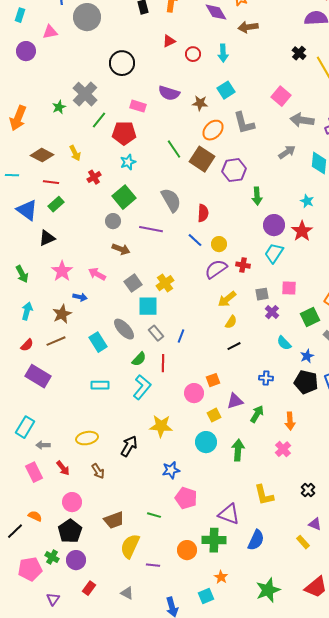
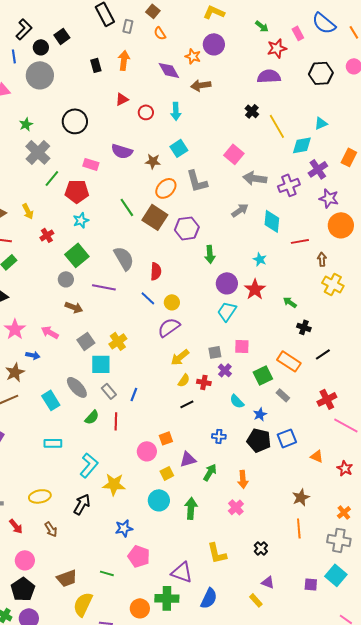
green star: (59, 107) -> (26, 124), moved
red cross: (243, 265) -> (204, 382), moved
cyan L-shape: (142, 387) -> (89, 465), moved

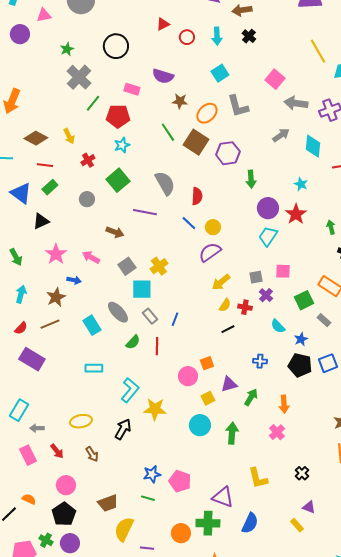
black cross: (252, 111) -> (249, 36), moved
brown star: (153, 161) -> (180, 101), moved
gray circle: (66, 279) -> (87, 199), moved
green arrow: (290, 302) -> (331, 227), turned 40
blue star: (124, 528) -> (152, 474), moved

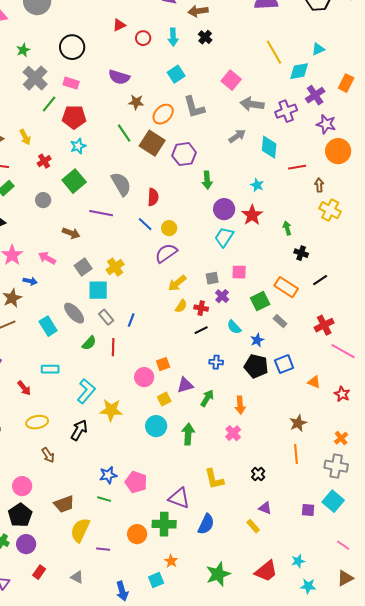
pink rectangle: (132, 89) -> (71, 83), moved
black line: (228, 329) -> (201, 330), moved
red arrow: (57, 451) -> (24, 388), moved

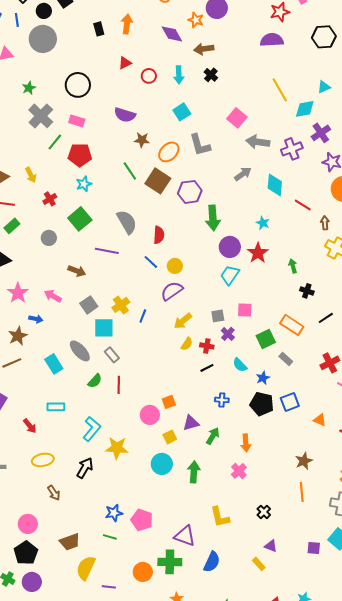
red line: (297, 167) -> (303, 205), turned 42
green arrow: (207, 180) -> (213, 218), size x1.4
blue line: (131, 320) -> (143, 316), moved

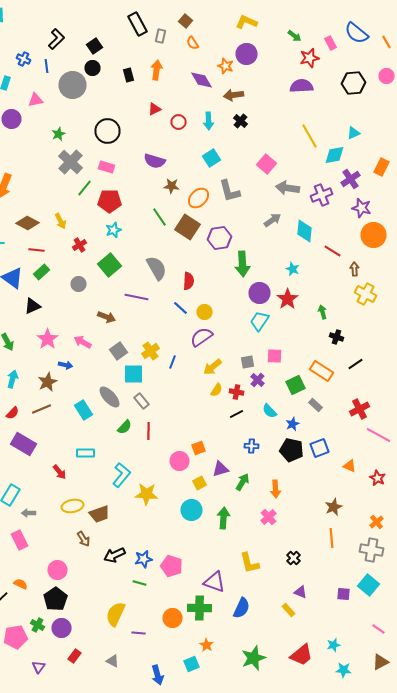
black circle: (44, 11) -> (92, 68), moved
black arrow: (85, 468) -> (114, 555), moved, turned -145
brown trapezoid: (70, 542) -> (100, 514), moved

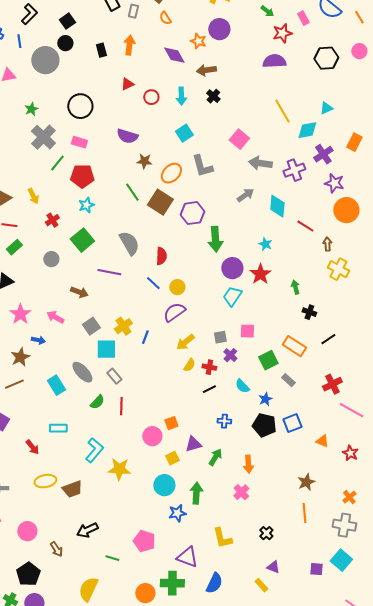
brown arrow: (84, 539) -> (56, 549), moved
blue star: (144, 559) -> (177, 513), moved
pink circle: (58, 570) -> (27, 531), moved

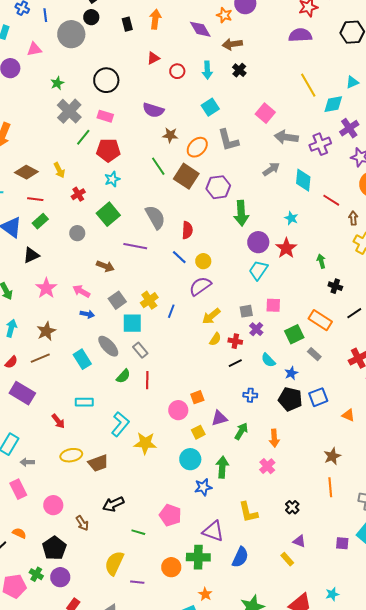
blue arrow: (38, 340) -> (87, 314), moved

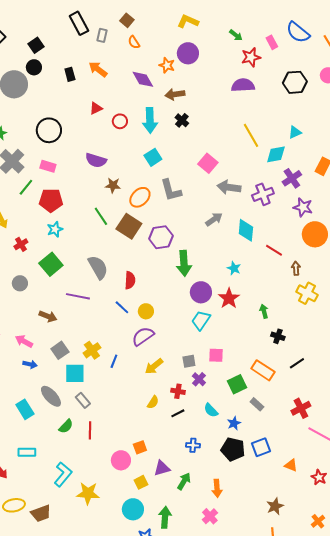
orange arrow: (155, 19) -> (98, 69), turned -60
cyan arrow: (207, 70) -> (150, 120), size x1.4
yellow semicircle: (215, 339) -> (153, 402), moved

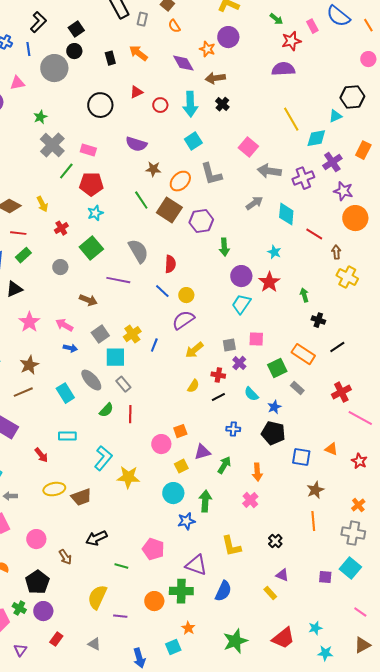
black hexagon: (295, 82) -> (352, 97), moved
black circle: (49, 130) -> (100, 105), moved
green arrow: (184, 263) -> (224, 247), size x0.7
blue square: (261, 447) -> (301, 457), moved, turned 30

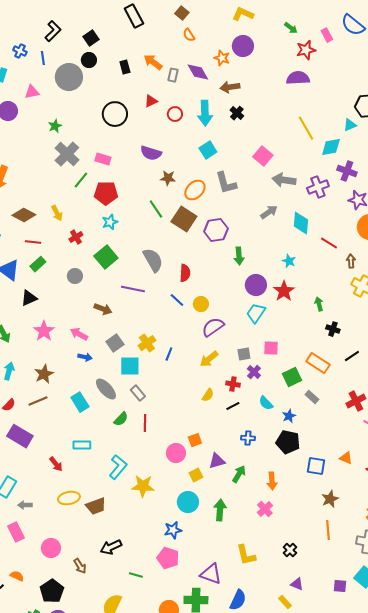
gray rectangle: (142, 19) -> (173, 75), moved
purple cross: (332, 162) -> (347, 171), turned -36
purple semicircle: (183, 320) -> (213, 327), moved
blue star: (186, 521) -> (173, 530), moved

